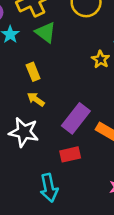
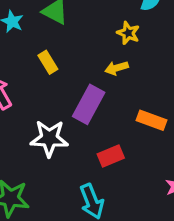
yellow arrow: (36, 99) -> (116, 68), moved, turned -42
purple rectangle: (76, 118) -> (89, 104), moved

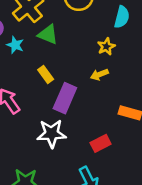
yellow star: (128, 33) -> (106, 47), turned 30
purple rectangle: (89, 104) -> (65, 98), moved

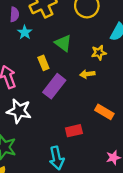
green triangle: (48, 34) -> (63, 43), moved
white star: (52, 134) -> (19, 111), moved

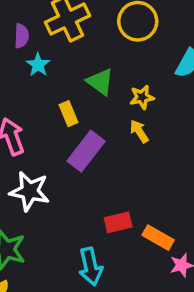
yellow star: (99, 53) -> (142, 97), moved
yellow arrow: (87, 74) -> (139, 131), turned 64
orange rectangle: (104, 112) -> (158, 238), moved

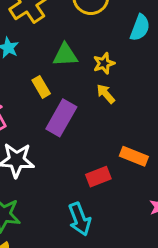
green triangle: (100, 82) -> (65, 55), turned -32
orange rectangle: (158, 238) -> (134, 156), moved

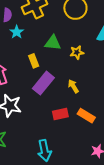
yellow arrow: (106, 94) -> (73, 86), moved
red rectangle: (98, 177) -> (60, 114), moved

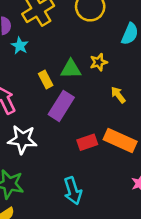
green triangle: (53, 43) -> (71, 69), moved
yellow arrow: (73, 86) -> (118, 95), moved
orange rectangle: (86, 116) -> (120, 141), size x1.4

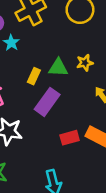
yellow rectangle: (46, 80) -> (34, 76), turned 49

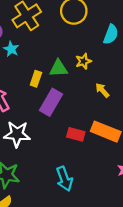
red rectangle: (70, 138) -> (76, 134), turned 36

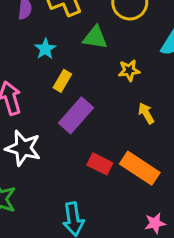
cyan star: (11, 49) -> (45, 49), moved
green triangle: (58, 68) -> (95, 38), moved

